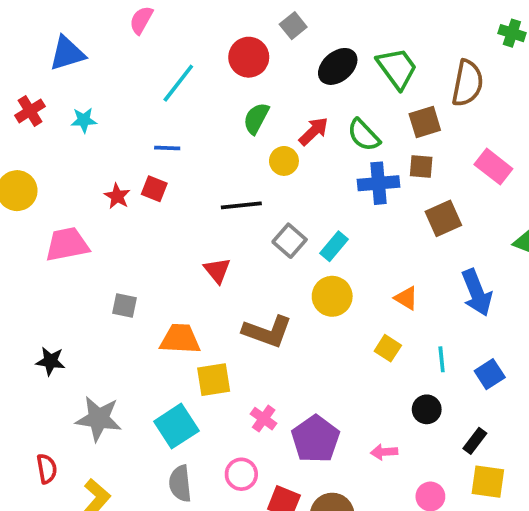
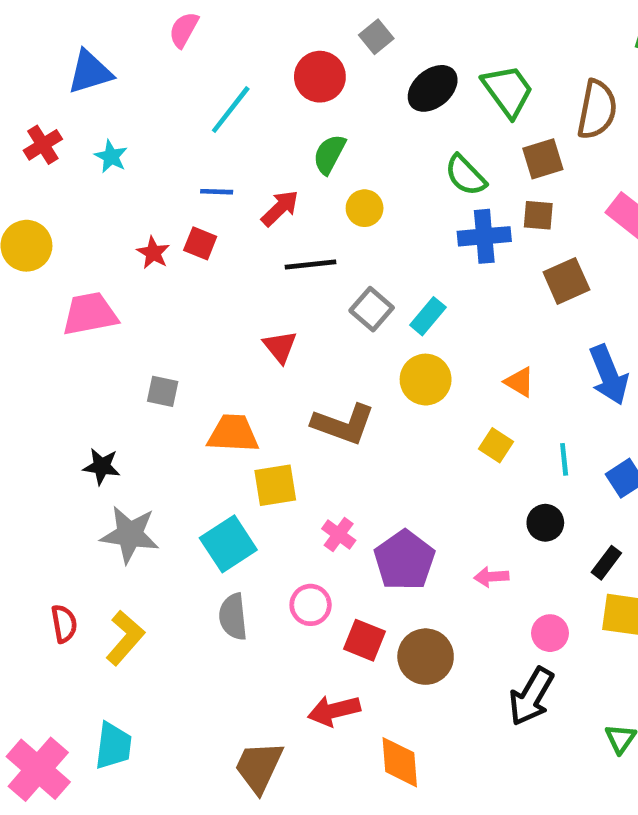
cyan star: (84, 120) -> (111, 156), turned 30
red arrow: (314, 131) -> (280, 208), moved
black star: (50, 361) -> (102, 466), moved
red semicircle: (47, 469) -> (64, 624), moved

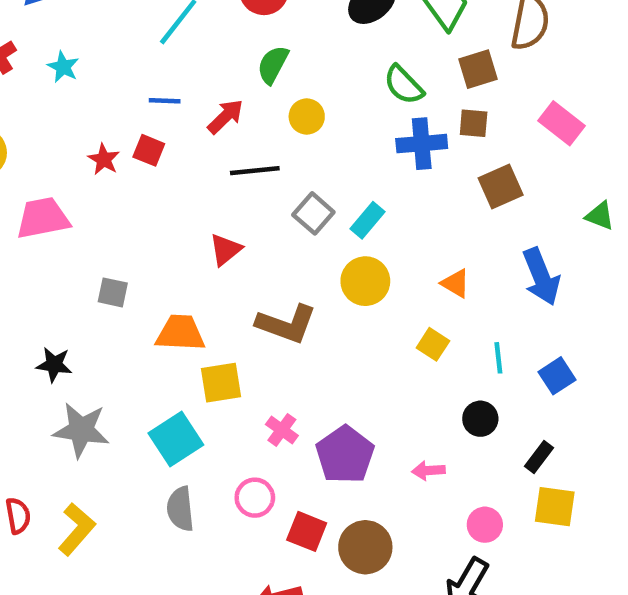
red triangle: (280, 347) -> (226, 250), turned 30

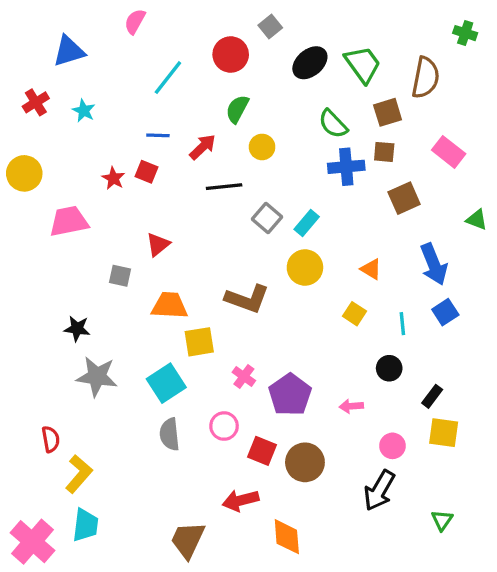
red triangle: (226, 250) -> (158, 244), moved
blue square: (557, 376) -> (445, 312), moved
yellow L-shape: (77, 529) -> (79, 474), moved

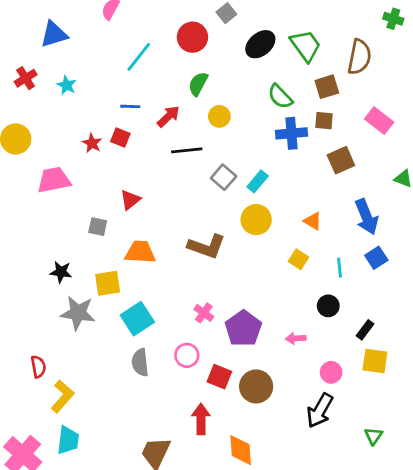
yellow square: (199, 342) -> (108, 283), moved
red arrow: (241, 500) -> (201, 419), turned 104

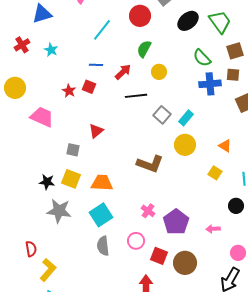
pink trapezoid: (54, 180) -> (42, 117), turned 35
orange trapezoid: (140, 252) -> (102, 183), moved
yellow square: (108, 283) -> (71, 179), moved, turned 30

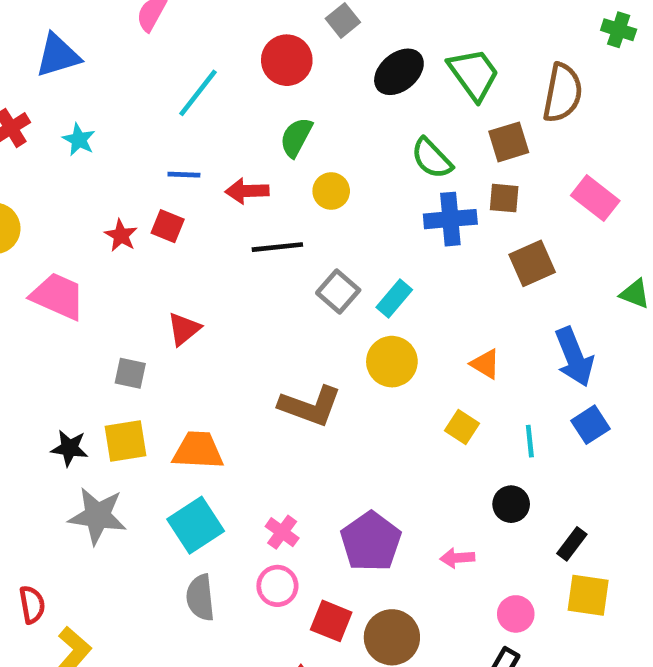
red arrow: (123, 72) -> (247, 191), turned -138
yellow square: (71, 179) -> (126, 441), turned -30
pink cross: (148, 211) -> (282, 532), moved

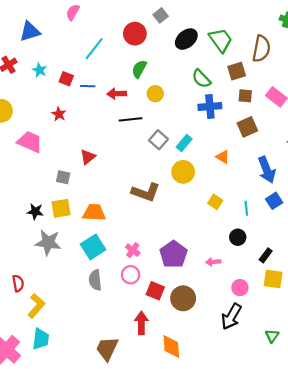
brown square: (504, 198) -> (245, 96), moved
red square: (168, 226) -> (66, 79), moved
orange triangle: (485, 364) -> (223, 157), moved

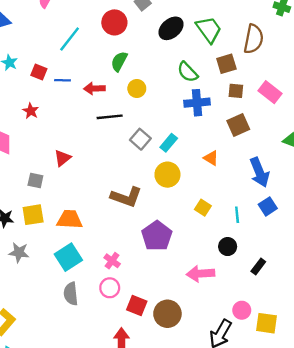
gray star: (48, 243) -> (19, 252), size x0.7
purple pentagon: (173, 254) -> (157, 236), moved
pink arrow: (213, 262) -> (200, 274), size x1.6
yellow square: (273, 279) -> (267, 323), moved
pink circle: (240, 288) -> (242, 310), moved

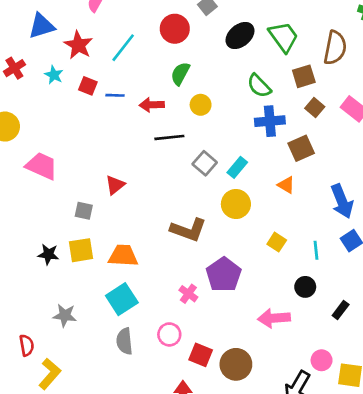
brown square: (236, 91) -> (315, 108), turned 35
red star: (31, 111) -> (78, 45), moved, size x1.5
brown square: (238, 125) -> (301, 148), moved
gray star: (19, 252) -> (65, 315), moved
pink cross: (112, 261) -> (188, 294), moved

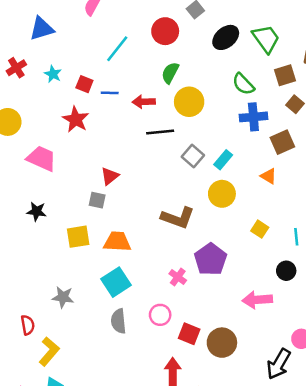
red star: (78, 45) -> (76, 119), moved
yellow circle: (201, 105) -> (189, 102), size x1.5
gray square: (84, 211) -> (97, 200), moved
black star: (48, 254) -> (37, 211), moved

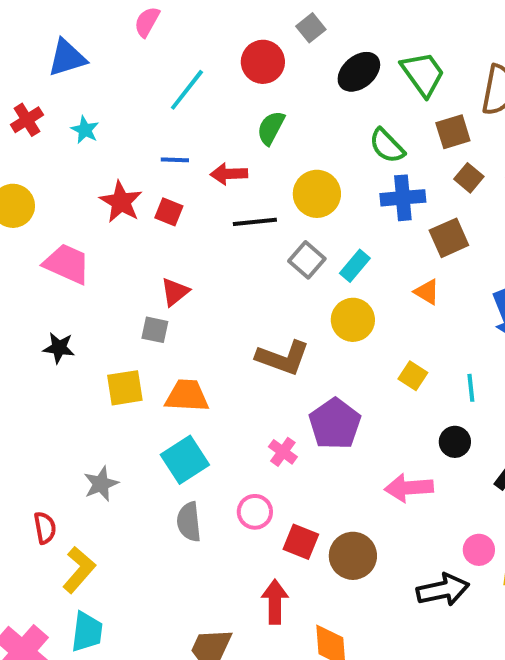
red square: (84, 84) -> (169, 212), moved
yellow circle: (189, 102) -> (317, 194), moved
gray star: (63, 297) -> (101, 484), turned -30
black arrow: (279, 364) -> (443, 590), turned -132

